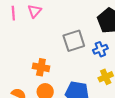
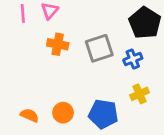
orange cross: (41, 67) -> (58, 44), moved

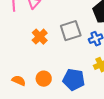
orange cross: (58, 44) -> (40, 37), moved, turned 35

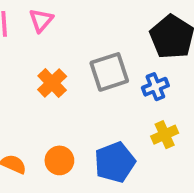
blue pentagon: (74, 80) -> (115, 162), turned -30

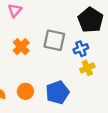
gray square: (109, 72) -> (54, 40), turned 30
yellow cross: (165, 135) -> (87, 68), moved

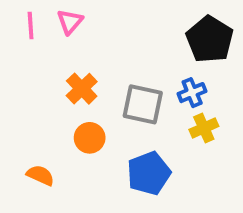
gray square: (54, 40) -> (143, 104), moved
orange circle: (25, 91) -> (90, 138), moved

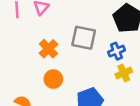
gray square: (143, 104) -> (84, 38), moved

